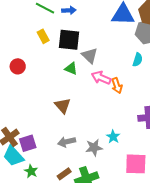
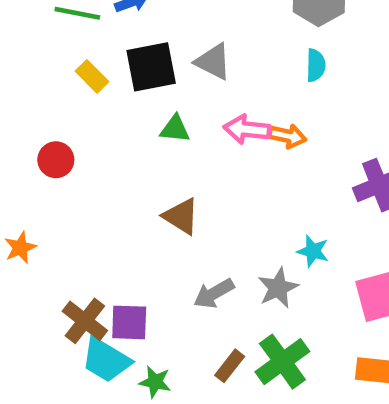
gray triangle: (90, 55) -> (213, 62), moved
orange arrow: (117, 86) -> (287, 136), turned -42
purple square: (28, 143) -> (129, 322), turned 36

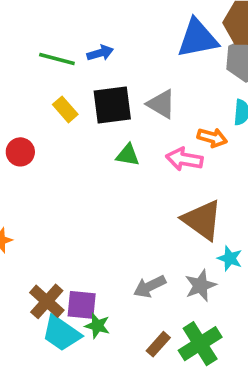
orange arrow: (287, 136) -> (212, 138), moved
red circle: (56, 160) -> (20, 152), moved
brown triangle: (181, 216) -> (202, 220), moved, size x1.4
green star: (155, 382) -> (97, 326), moved

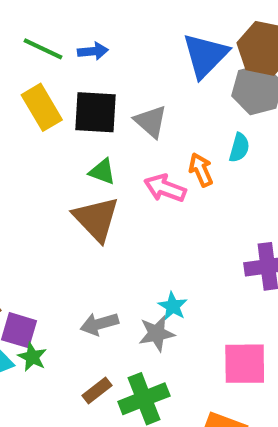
blue triangle: (198, 38) -> (205, 55), turned -45
yellow rectangle: (65, 109) -> (42, 107), size x1.5
orange arrow: (212, 138) -> (201, 170), turned -140
brown triangle: (202, 220) -> (96, 219), moved
cyan star: (230, 258) -> (173, 306), moved

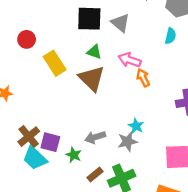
yellow rectangle: (42, 107) -> (55, 63), moved
orange arrow: (201, 170) -> (143, 78), moved
green star: (32, 357) -> (74, 155), moved

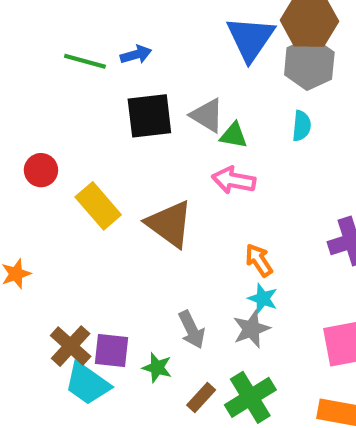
green triangle: (94, 52) -> (234, 135), moved
orange arrow: (143, 78) -> (259, 260), moved
gray arrow: (95, 137) -> (192, 330), turned -90

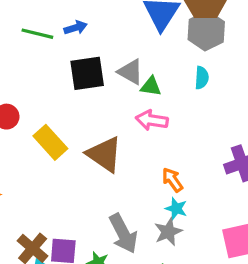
gray arrow: (192, 330) -> (123, 233), size x1.4

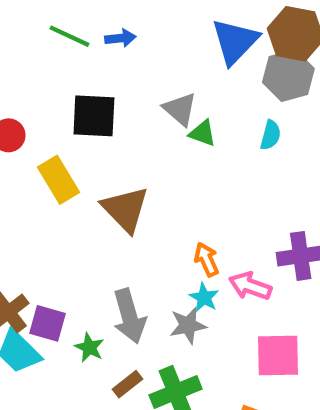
black square: (87, 73) -> (94, 116), moved
pink arrow: (152, 120) -> (250, 286), moved

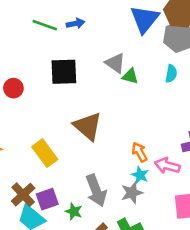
yellow rectangle: (58, 180) -> (45, 153), moved
purple square: (48, 323) -> (47, 199), turned -30

